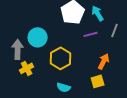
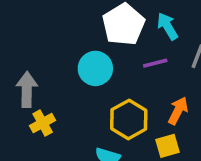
cyan circle: (38, 37) -> (95, 68), moved
yellow hexagon: (61, 58) -> (129, 119), moved

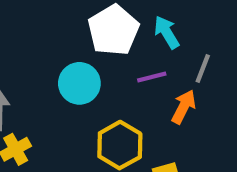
orange arrow: (178, 111) -> (184, 107), moved

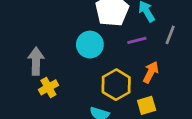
orange arrow: (184, 107) -> (151, 72), moved

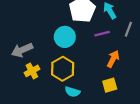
gray arrow: (36, 61) -> (22, 50), turned -115
yellow hexagon: (116, 85) -> (63, 69), moved

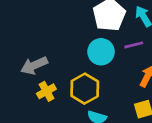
cyan circle: (65, 37) -> (101, 52), moved

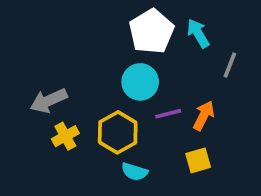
purple line: (134, 45) -> (168, 114), moved

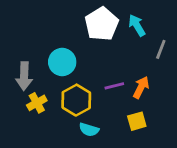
cyan circle: (140, 82) -> (62, 62), moved
gray arrow: (49, 101) -> (24, 76), turned -64

